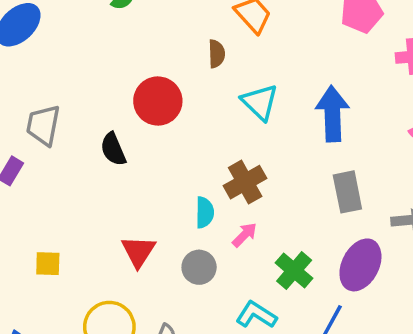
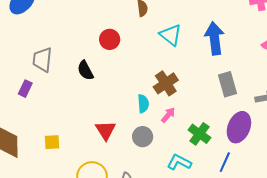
red circle: (158, 101) -> (110, 39), size x0.7

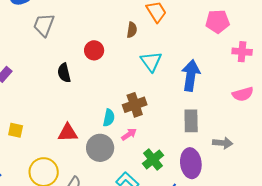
gray trapezoid: (42, 60) -> (44, 25), moved
purple ellipse: (239, 127) -> (191, 163), turned -44
red triangle: (106, 130) -> (68, 133), turned 45
gray circle: (143, 137) -> (100, 148), size x1.4

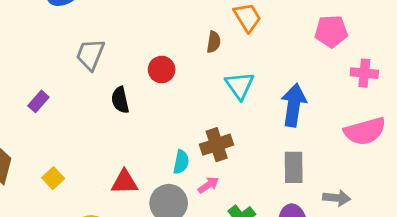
gray trapezoid: (44, 25) -> (90, 54), moved
pink semicircle: (243, 94) -> (365, 131), size x1.4
yellow square: (16, 130) -> (53, 178), turned 35

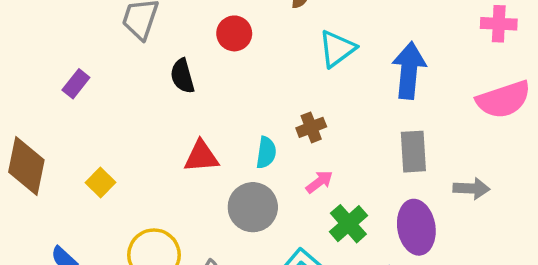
cyan triangle: (240, 85) -> (337, 49), turned 32
brown cross: (217, 145) -> (311, 127), size x0.7
red triangle: (124, 182) -> (201, 156), moved
pink arrow: (208, 185) -> (319, 182), moved

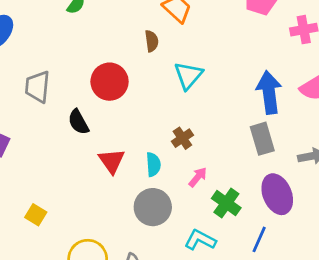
red circle: (234, 33) -> (110, 82), size x1.4
blue arrow: (409, 71) -> (269, 92), moved
red triangle: (201, 156) -> (112, 161), moved, turned -48

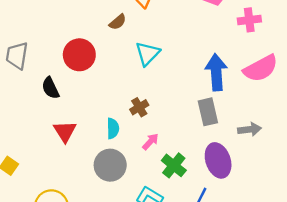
brown semicircle: (152, 41) -> (118, 22), turned 54
red triangle: (112, 161) -> (65, 131), moved

